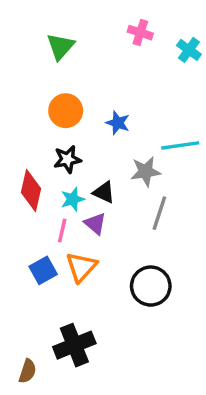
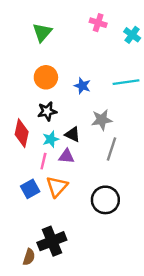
cyan line: (180, 145) -> (126, 82), moved
purple triangle: (95, 224) -> (67, 156), turned -35
brown semicircle: (27, 371) -> (29, 257), moved

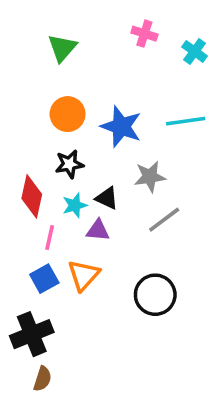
blue star: (82, 86) -> (121, 127), size x1.6
gray line: (111, 149) -> (164, 220), turned 35
pink line: (43, 161) -> (50, 237), moved
black cross: (52, 241) -> (32, 334), moved

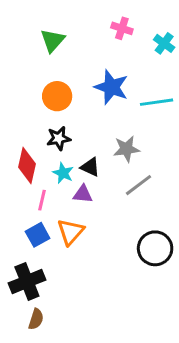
blue star: (121, 127) -> (111, 87), moved
cyan star: (75, 205) -> (63, 173), turned -30
black circle: (155, 295) -> (155, 248), moved

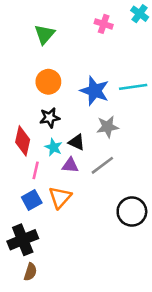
cyan cross: (164, 43) -> (140, 14), moved
blue star: (111, 87) -> (95, 91), moved
gray line: (138, 185) -> (102, 165), moved

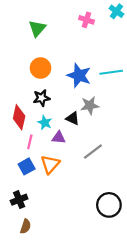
black triangle: (77, 142) -> (73, 118), moved
gray line: (102, 165) -> (93, 151), moved
black circle: (132, 212) -> (109, 205), moved
black cross: (23, 240) -> (19, 200), size x0.7

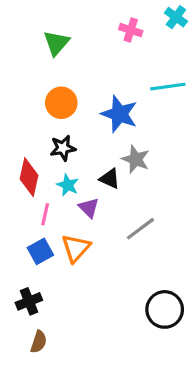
cyan line: (111, 72) -> (168, 87), moved
gray star: (90, 105) -> (136, 159), turned 30
purple triangle: (59, 138) -> (89, 208), turned 40

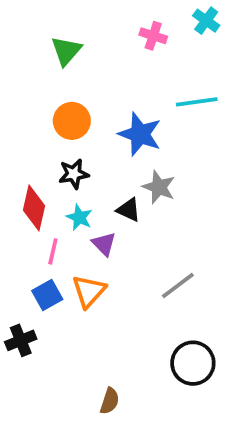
gray line: (140, 229) -> (178, 286), moved
black cross: (29, 301) -> (21, 340), moved
brown semicircle: (39, 342) -> (110, 401), moved

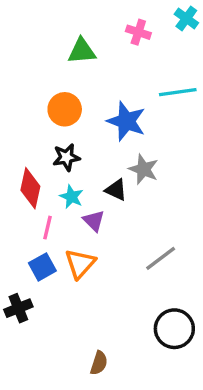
green triangle: (66, 51) -> (82, 51), moved, turned 44

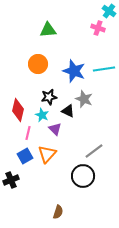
pink cross: (138, 32) -> (98, 28), moved
cyan line: (178, 92) -> (104, 69), moved
black star: (66, 157) -> (49, 97), moved
black circle: (174, 329) -> (83, 176), moved

